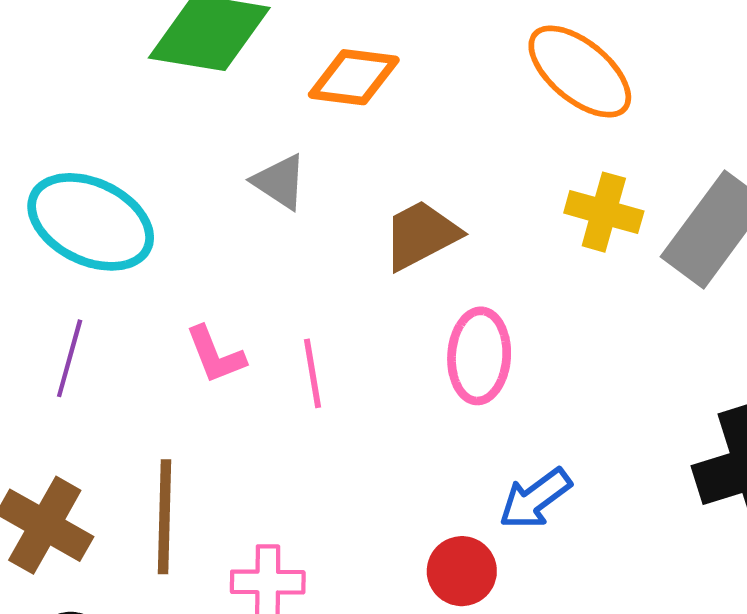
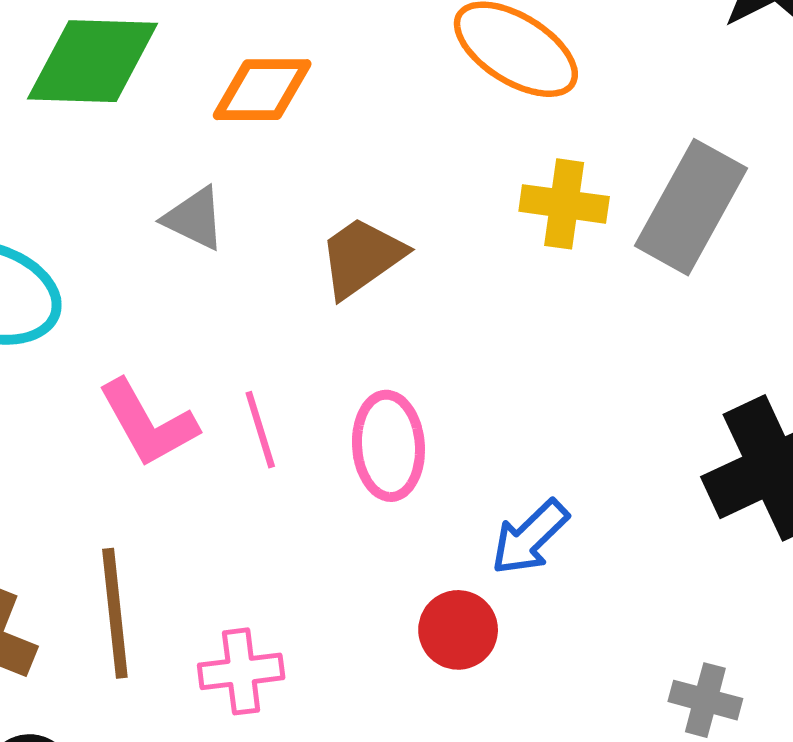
pink L-shape: (215, 355) -> (148, 423), size x1.4
pink ellipse: (479, 356) -> (388, 446), moved

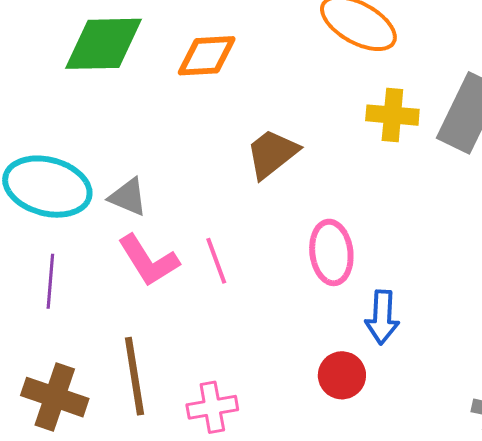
gray triangle: (194, 218) -> (128, 197), moved
pink ellipse: (388, 446) -> (331, 252), moved
blue arrow: (530, 537) -> (382, 317), turned -40

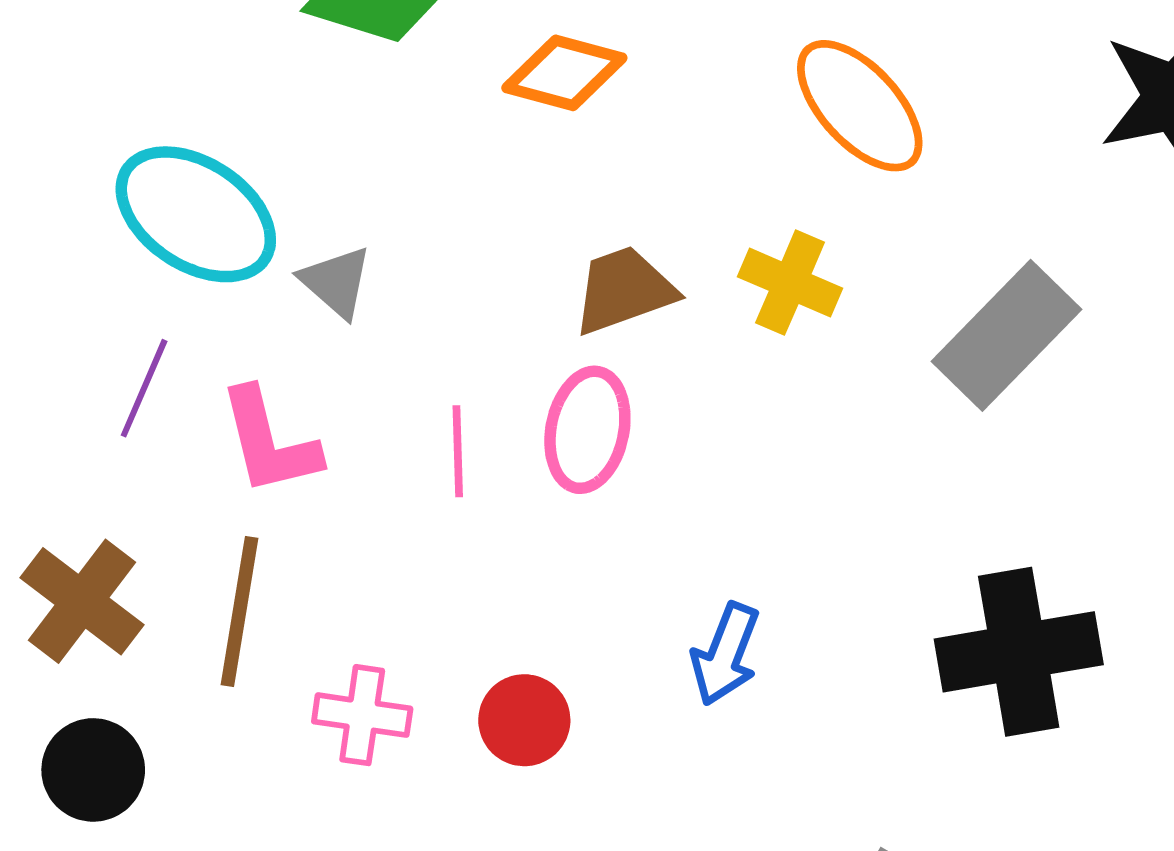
yellow cross: (392, 115) -> (790, 283), moved
pink ellipse: (331, 252) -> (587, 430), moved
pink L-shape: (148, 260) -> (269, 442), moved
red circle: (342, 375) -> (524, 720), moved

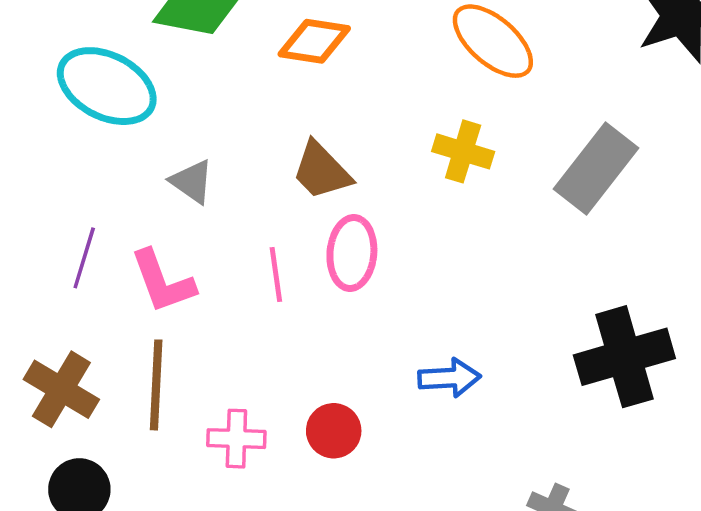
cyan ellipse: (196, 214) -> (107, 86), moved
brown trapezoid: (624, 290) -> (321, 171), moved, turned -108
blue arrow: (725, 654) -> (449, 378), turned -108

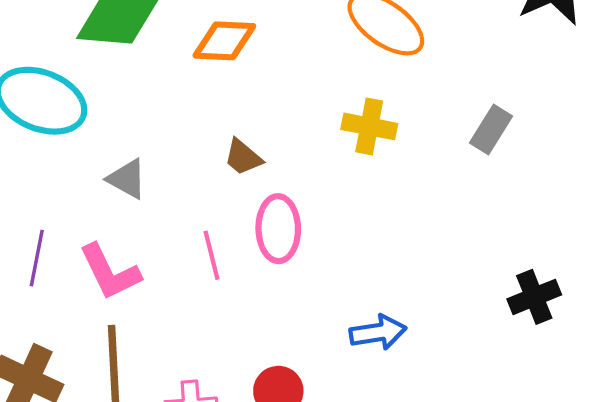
gray rectangle: (596, 169) -> (491, 129), size x0.6
brown trapezoid: (321, 171) -> (243, 157), size x0.7
black cross: (624, 357) -> (534, 297), size x0.6

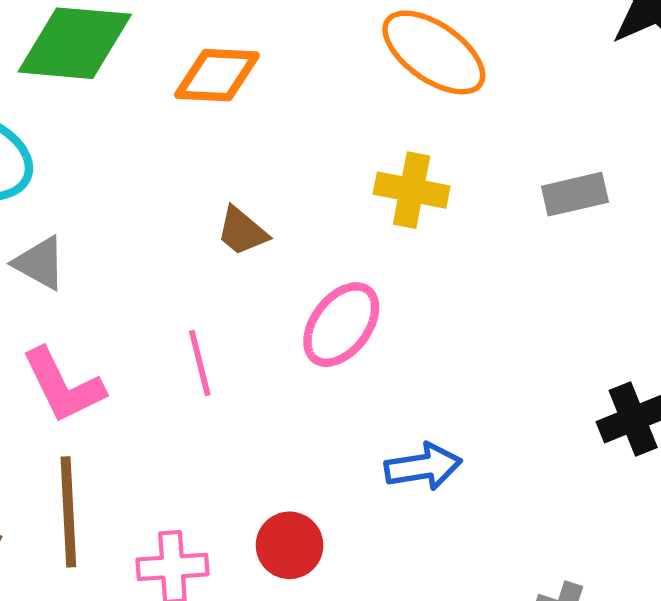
gray rectangle: (491, 129) -> (575, 194), turned 45
gray triangle: (127, 179) -> (40, 263), moved
pink ellipse: (278, 229) -> (341, 325), moved, turned 38

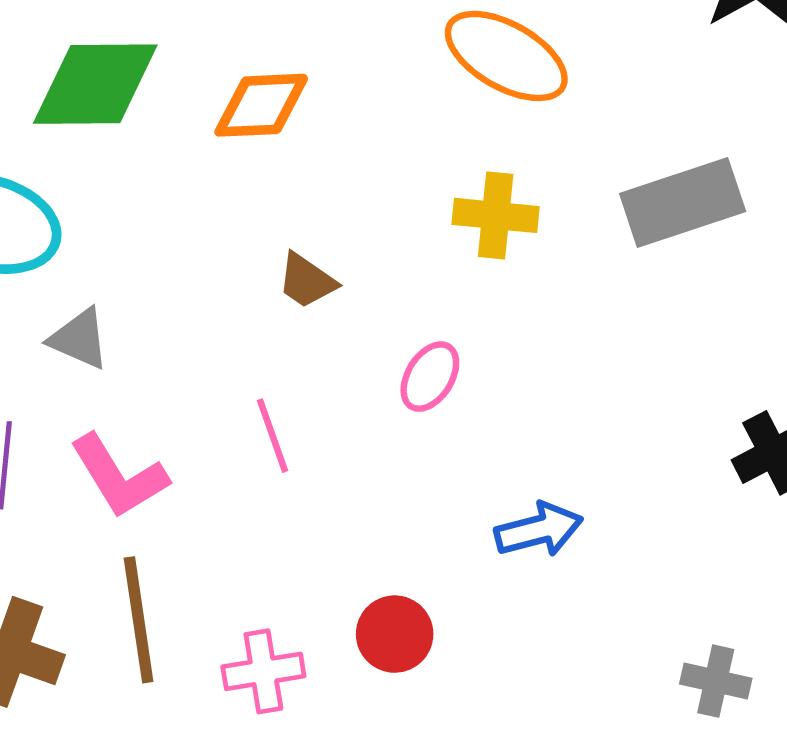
gray rectangle: (575, 194) -> (683, 203), size x1.6
pink ellipse: (341, 325) -> (430, 377), size x0.7

